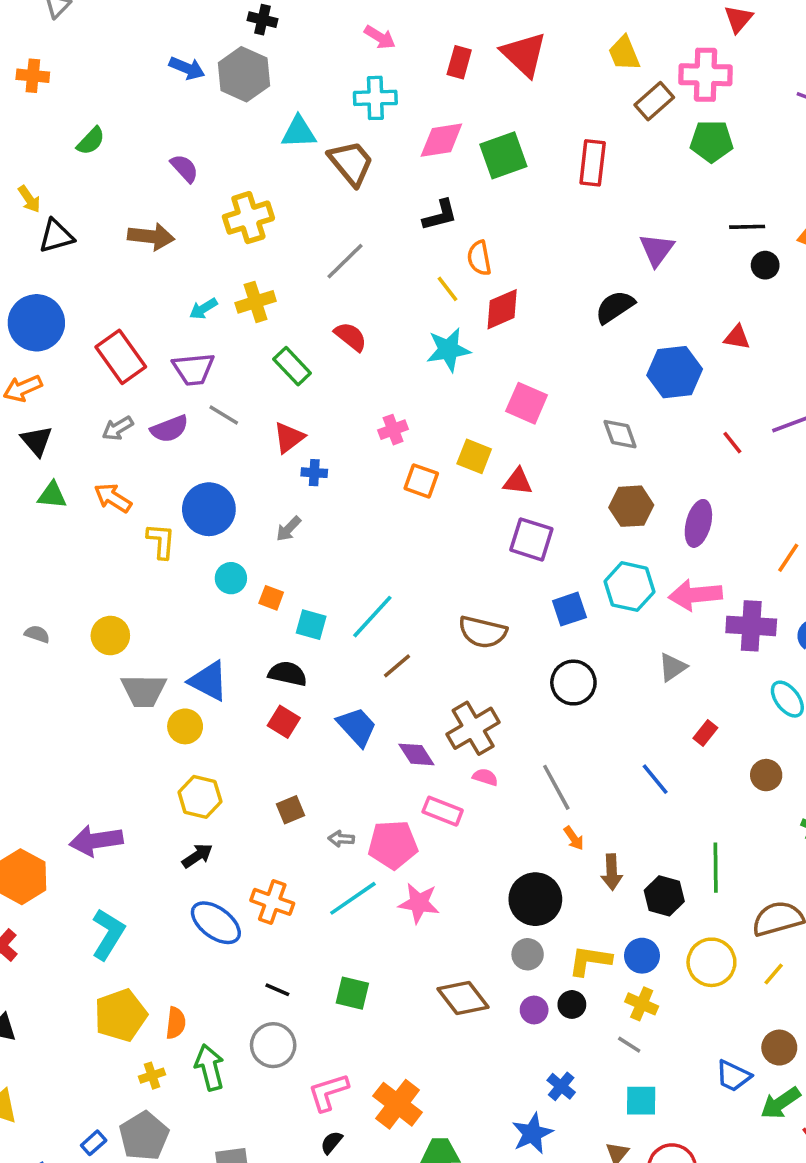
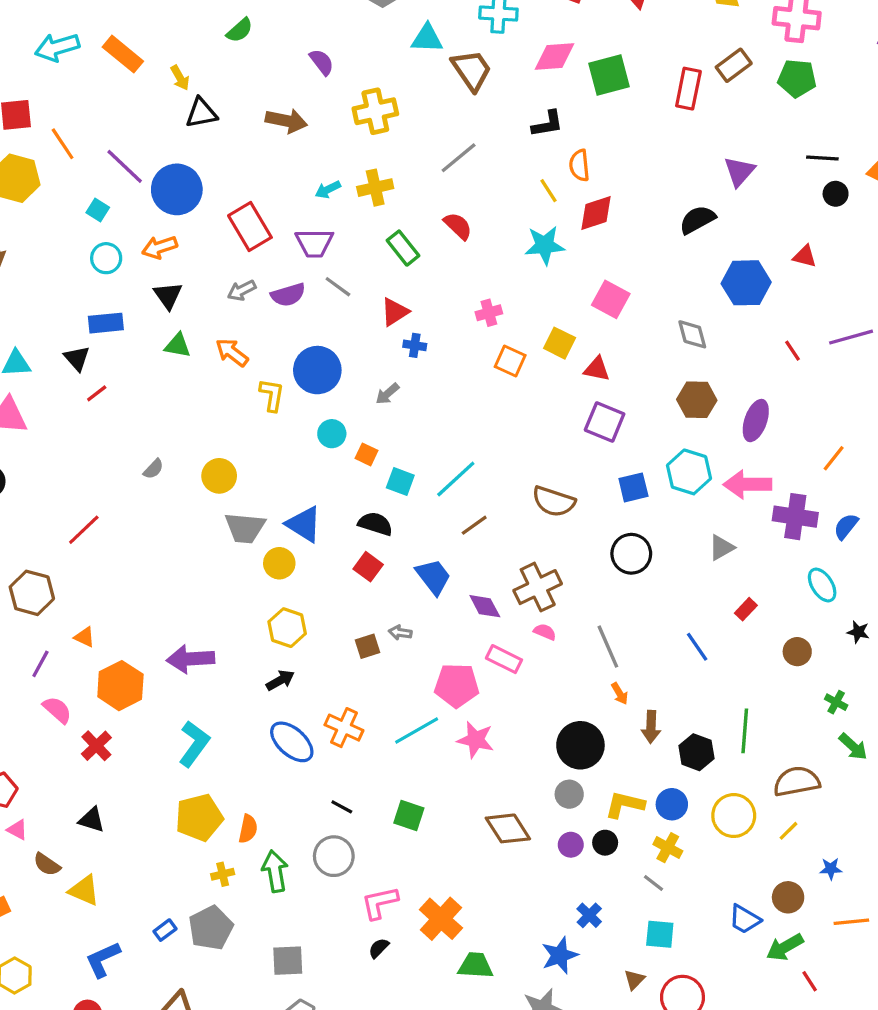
brown rectangle: (654, 101) -> (734, 65), moved
gray semicircle: (37, 634) -> (153, 469), turned 110
gray arrow: (341, 839) -> (400, 633), moved

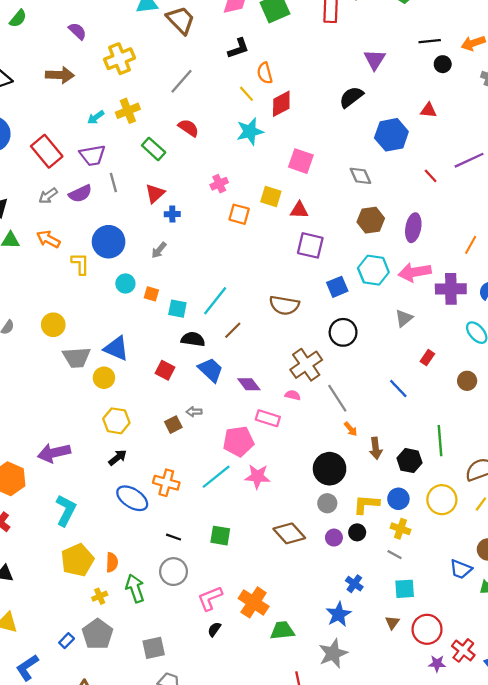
gray line: (338, 287) -> (113, 183), turned 48
black semicircle: (375, 524) -> (193, 339), moved
brown cross: (538, 587) -> (306, 365), moved

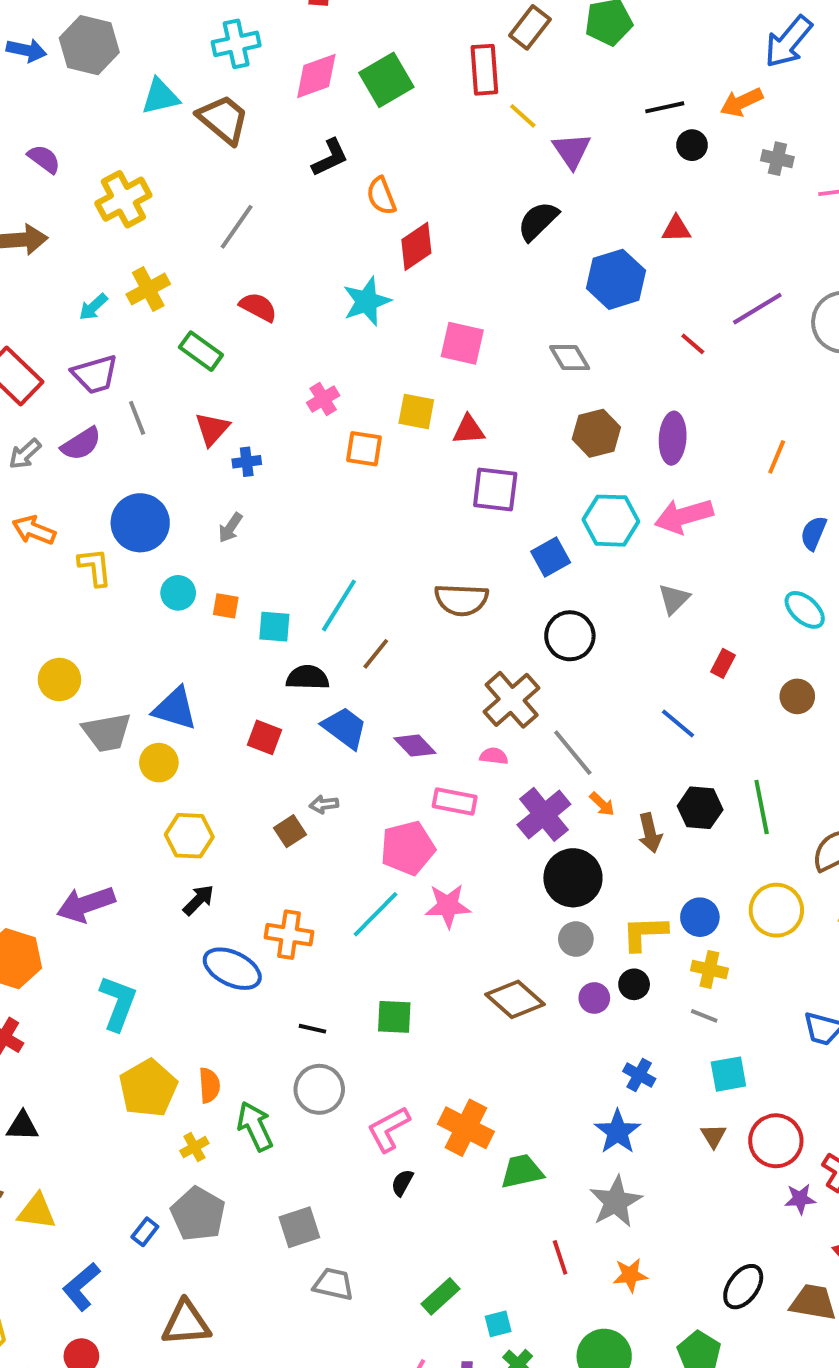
yellow line: (246, 94) -> (523, 116), moved
purple cross: (451, 289) -> (544, 814), moved, turned -32
black hexagon: (409, 461) -> (700, 808), moved

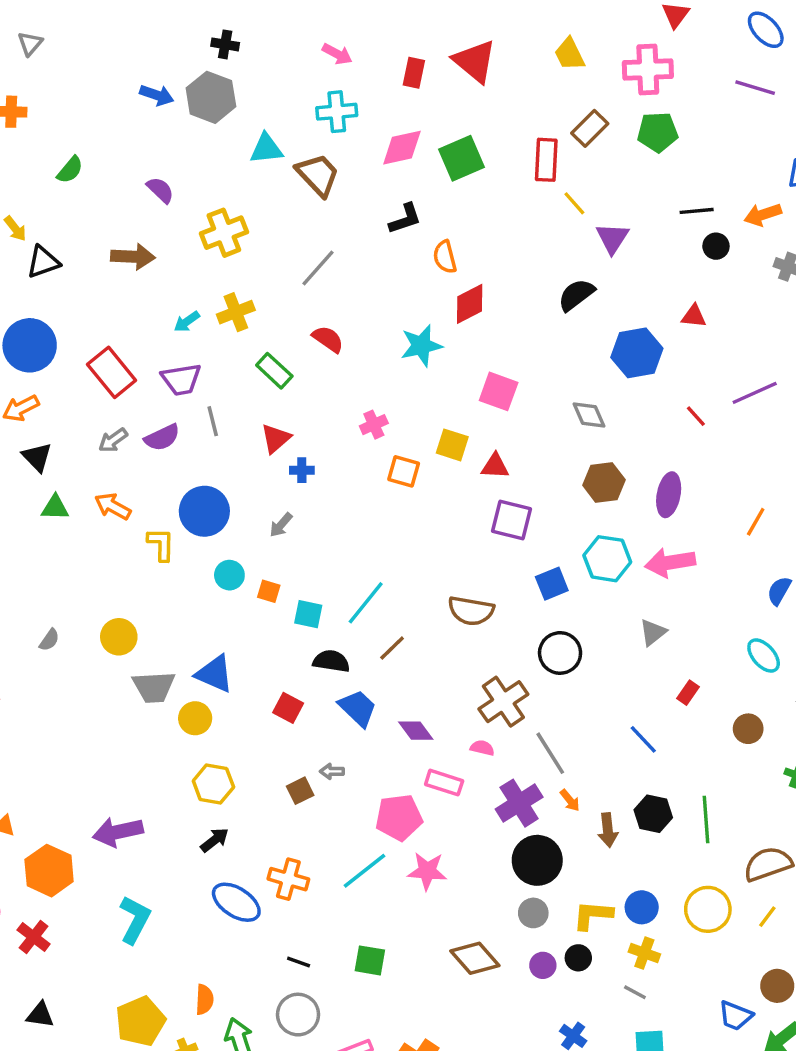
yellow pentagon: (148, 1088) -> (140, 1021), moved

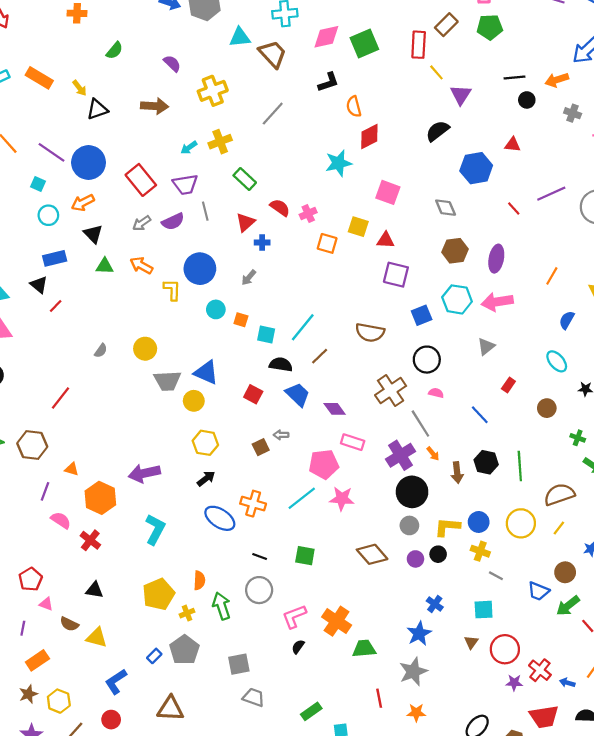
red semicircle: (328, 339) -> (280, 208), moved
pink semicircle: (482, 748) -> (436, 393), moved
gray line: (635, 992) -> (496, 576), moved

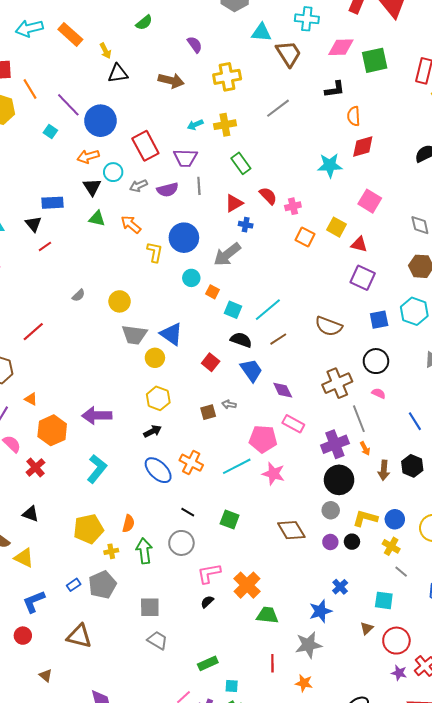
cyan circle: (48, 215) -> (113, 172), moved
gray arrow: (249, 277) -> (227, 254), size x1.8

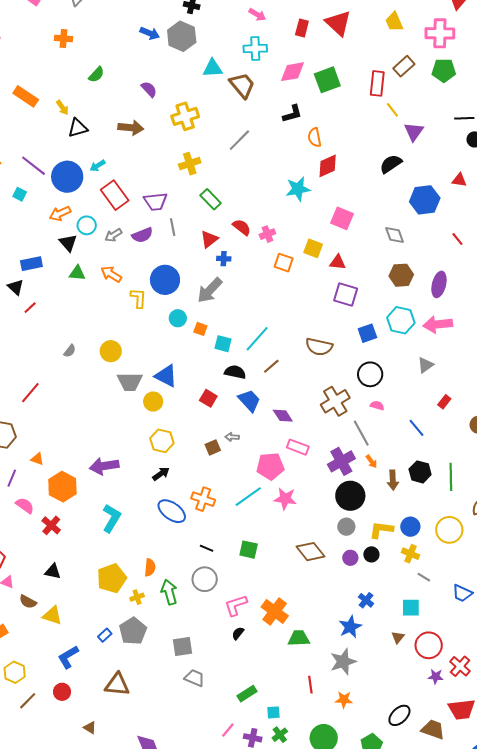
cyan arrow: (195, 125) -> (98, 166), moved

